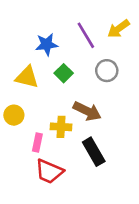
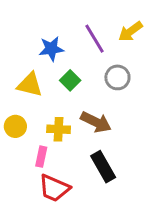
yellow cross: (61, 127) -> (59, 129), moved

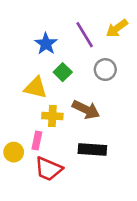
blue star: (51, 49) -> (46, 44), turned -30
yellow triangle: (30, 85) -> (36, 88), moved
yellow circle: (15, 126) -> (14, 152), moved
black rectangle: (103, 167) -> (92, 150), turned -56

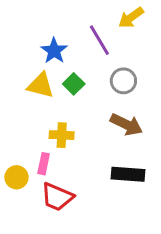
yellow arrow: (117, 28) -> (131, 18), moved
yellow triangle: (36, 88) -> (41, 85), moved
brown arrow: (86, 110) -> (126, 125), moved
black rectangle: (92, 150) -> (128, 174), moved

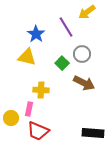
green square: (74, 84) -> (62, 63), moved
black rectangle: (128, 174) -> (93, 133), moved

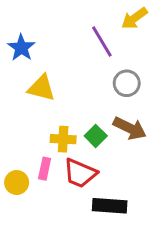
blue star: (36, 34) -> (21, 48), moved
green square: (62, 63) -> (96, 136), moved
red trapezoid: (38, 131) -> (80, 173), moved
black rectangle: (93, 133) -> (110, 206), moved

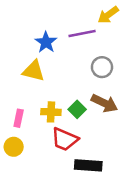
purple line: (102, 41) -> (82, 34), turned -70
blue star: (21, 48) -> (46, 42), moved
pink rectangle: (45, 169) -> (19, 118), moved

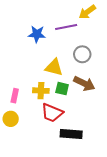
blue star: (46, 42) -> (37, 34), turned -30
yellow triangle: (34, 71) -> (54, 67), moved
green square: (77, 109) -> (62, 89), turned -32

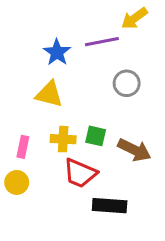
blue star: (37, 34) -> (57, 52), turned 30
yellow triangle: (54, 67) -> (49, 94), moved
brown arrow: (84, 84) -> (134, 150), moved

